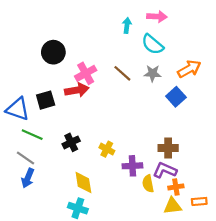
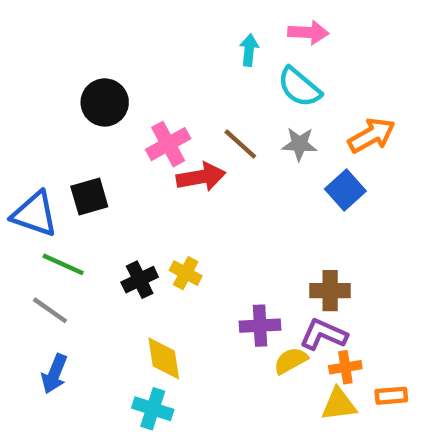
red arrow: (77, 90) -> (201, 177), moved
yellow cross: (107, 149) -> (186, 273), moved
blue arrow: (28, 178) -> (54, 374), moved
yellow semicircle: (148, 184) -> (291, 361), turned 72

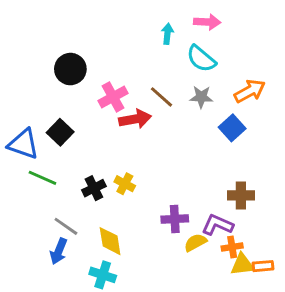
black square: (89, 197) -> (60, 132), turned -30
brown cross: (330, 291) -> (241, 195), moved
gray line: (50, 310) -> (66, 226), moved
blue arrow: (54, 374) -> (59, 251), moved
yellow triangle: (339, 404) -> (242, 265), moved

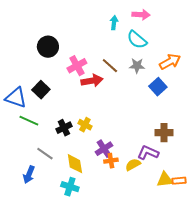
purple cross: (175, 219) -> (104, 149), moved, turned -30
orange cross: (232, 247) -> (111, 161), moved
blue arrow: (59, 251) -> (29, 175), moved

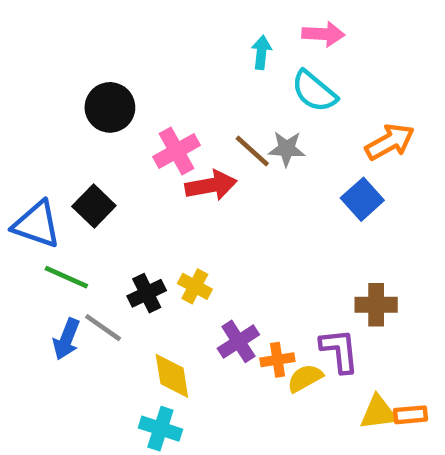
gray star: (137, 66) -> (287, 149), moved
purple L-shape: (148, 153) -> (339, 351), turned 60
gray line: (45, 154) -> (103, 328), moved
orange cross: (111, 161) -> (277, 360), moved
blue arrow: (29, 175) -> (66, 339), moved

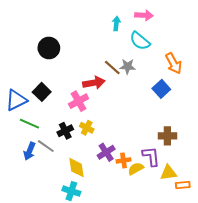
orange arrow: (390, 142) -> (174, 63), turned 90
pink cross: (177, 151) -> (79, 101), moved
blue triangle: (37, 224) -> (16, 100), turned -45
yellow triangle: (378, 413) -> (168, 173), moved

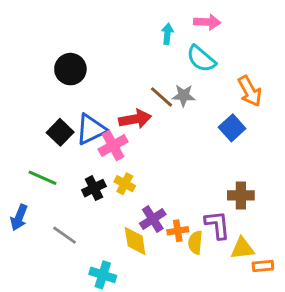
blue triangle: (16, 100) -> (91, 129), moved
gray line: (46, 146) -> (65, 235), moved
blue arrow: (29, 151) -> (19, 217), moved
yellow diamond: (76, 168) -> (135, 241), moved
yellow semicircle: (136, 169) -> (195, 242), turned -56

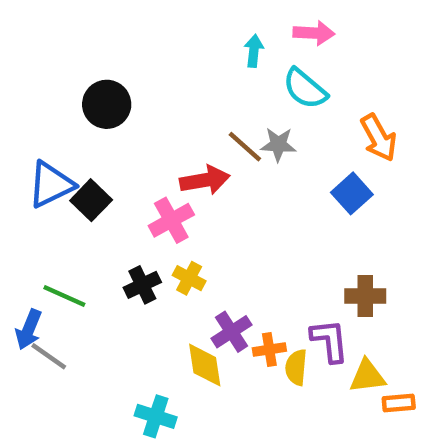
blue triangle: (91, 129) -> (51, 185), moved
green line: (42, 178) -> (64, 296), moved
gray line: (65, 235) -> (49, 356), moved

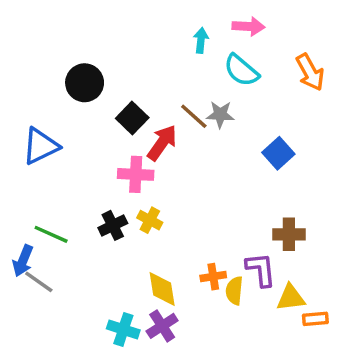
orange arrow: (379, 138) -> (310, 72), moved
red arrow: (205, 180) -> (162, 143), turned -45
black square: (91, 200) -> (132, 118), moved
pink cross: (171, 220) -> (136, 174), turned 32
purple cross: (231, 332) -> (162, 326), moved

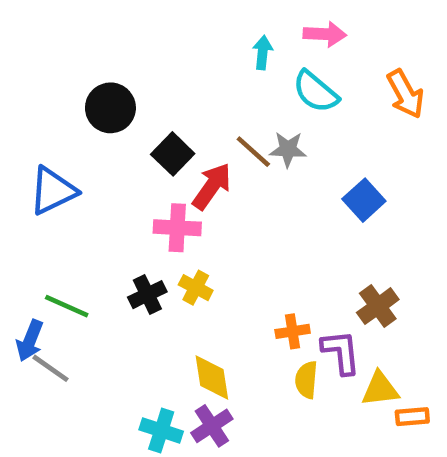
brown cross: (289, 234) -> (378, 306), turned -36
orange cross: (213, 277) -> (293, 331), moved

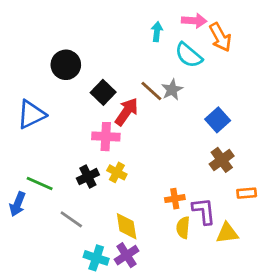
orange arrow: (405, 94) -> (220, 37), moved
gray star: (288, 149) -> (172, 90), turned -30
brown cross: (378, 306) -> (222, 160), moved
gray line: (51, 368) -> (71, 219), moved
orange rectangle: (412, 417) -> (247, 193), moved

